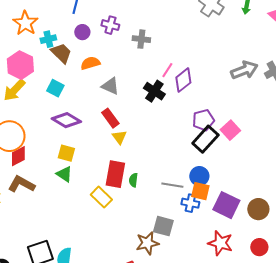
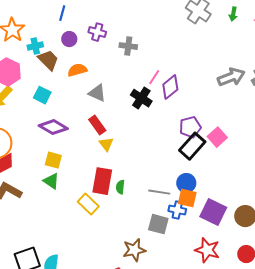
gray square: (163, 226) -> (158, 224), moved

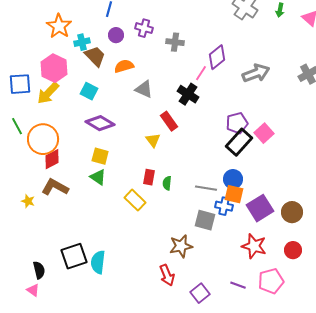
gray arrow: (231, 77) -> (256, 73), moved
purple diamond: (170, 87) -> (217, 57), moved
red rectangle: (97, 125) -> (169, 121), moved
red rectangle: (102, 181) -> (149, 177), size x0.6
purple square: (213, 212) -> (260, 208), turned 32

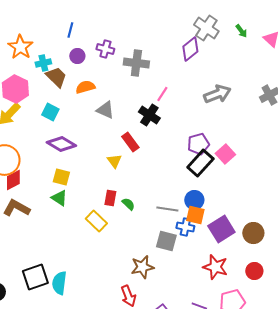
green arrow: (280, 10) -> (241, 31), turned -48
gray cross: (175, 42) -> (136, 63), size x1.4
purple diamond: (217, 57) -> (190, 49), moved
green semicircle: (167, 183) -> (128, 204), turned 128

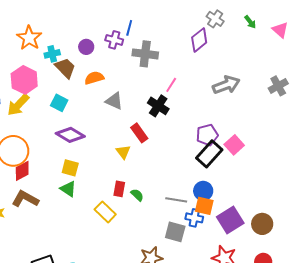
gray cross: (206, 28) -> (215, 19), size x0.7
blue line: (70, 30) -> (129, 28), moved

